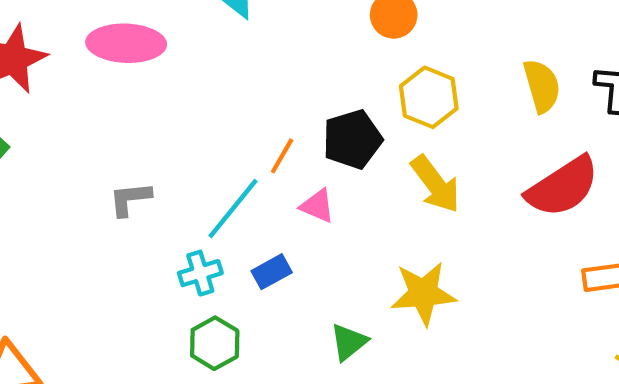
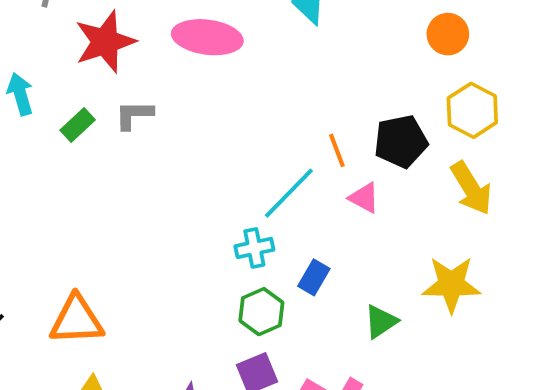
orange line: (282, 156) -> (337, 150), turned -56
gray L-shape: (130, 199) -> (134, 115), moved
blue rectangle: (272, 272) -> (314, 277), moved, turned -36

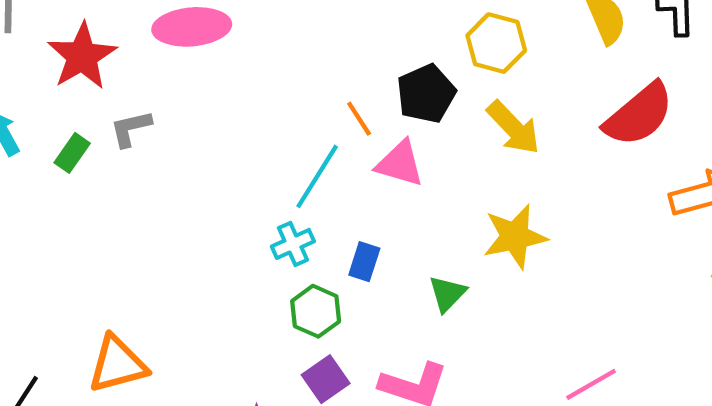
pink triangle: (364, 198) -> (400, 164), size x1.4

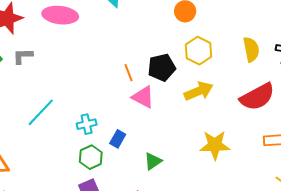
yellow arrow: (513, 128) -> (199, 91), turned -80
cyan line: (317, 176) -> (41, 112), moved
yellow star: (515, 237) -> (215, 145), moved

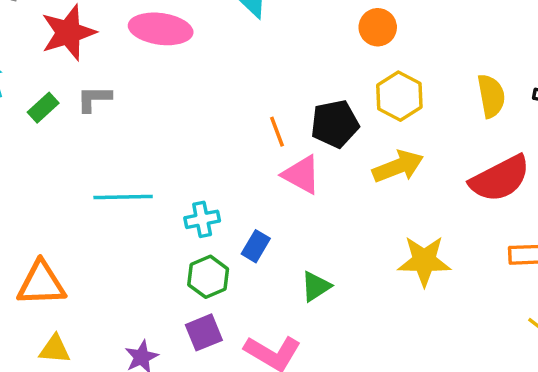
cyan line: (41, 112) -> (123, 197), turned 44

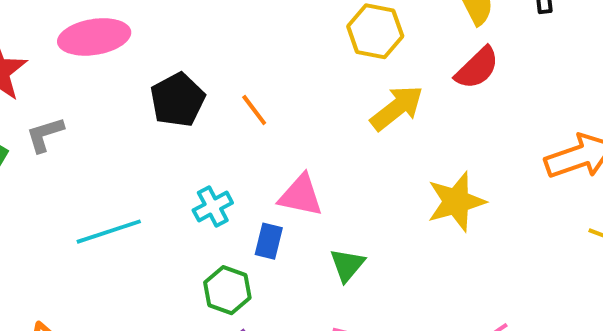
black pentagon: (335, 124) -> (177, 100), moved
pink triangle: (301, 175) -> (301, 195), moved
red semicircle: (500, 179) -> (477, 68), moved, size x0.7
cyan cross: (202, 219) -> (213, 207), moved

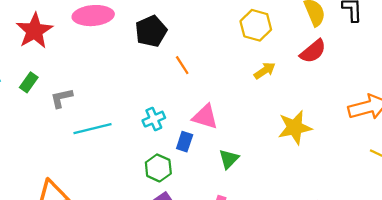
black pentagon: (177, 100) -> (151, 31), moved
yellow arrow: (397, 108) -> (265, 71), size x0.7
gray L-shape: (45, 134) -> (61, 98), moved

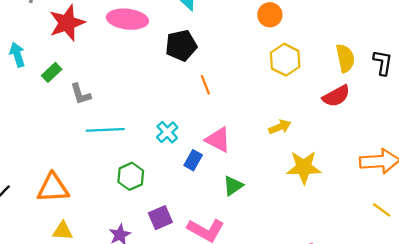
yellow arrow: (265, 71) -> (280, 127), moved
gray L-shape: (61, 98) -> (81, 94), turned -105
cyan cross: (154, 119) -> (167, 132), turned -30
green hexagon: (158, 168) -> (131, 176), moved

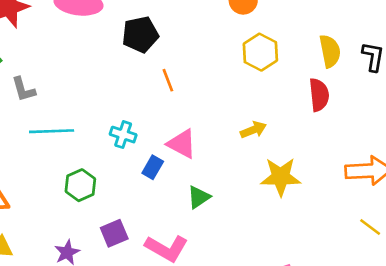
red semicircle: (336, 96) -> (319, 95), turned -68
cyan cross: (167, 132) -> (123, 135), turned -30

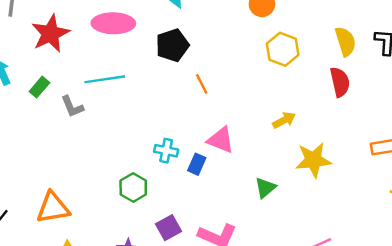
cyan line: (52, 131) -> (105, 79), moved
cyan cross: (123, 135) -> (166, 151), moved
green triangle: (199, 197) -> (265, 188), moved

